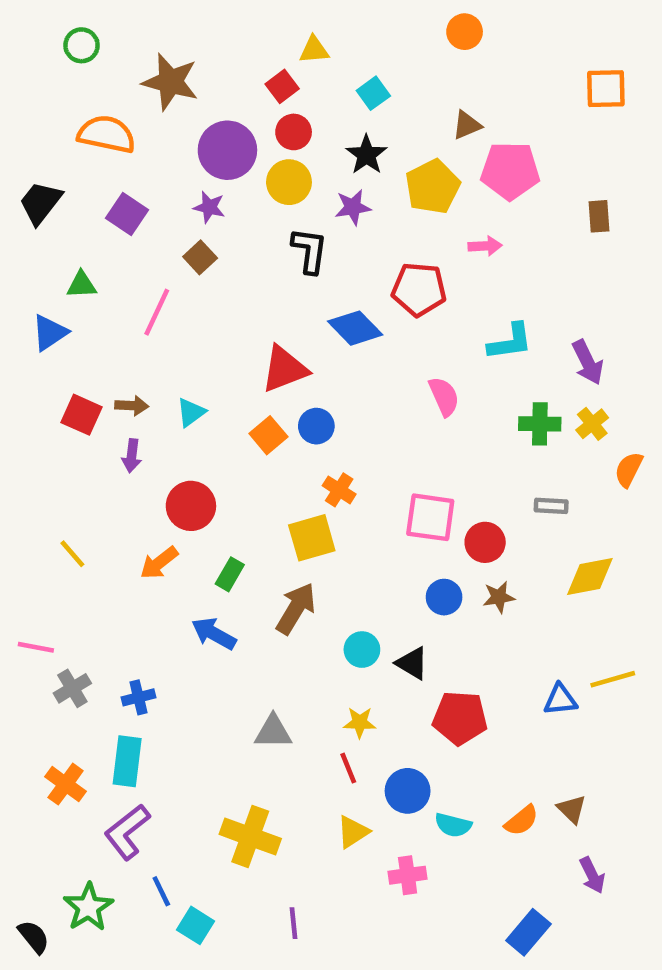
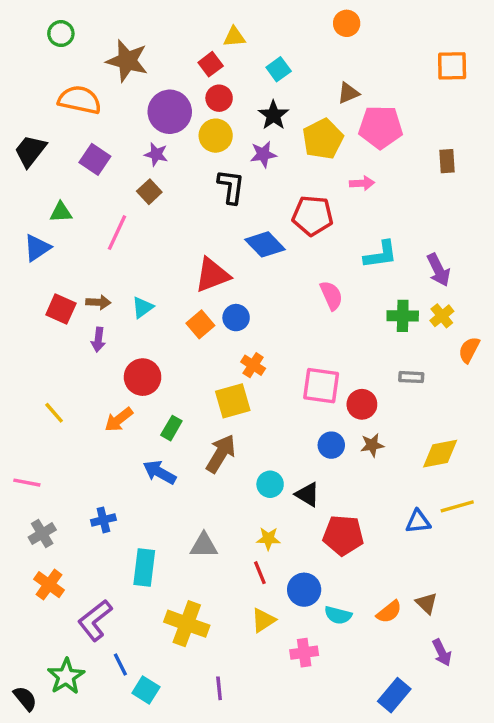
yellow diamond: (590, 577) -> (440, 454), moved
gray cross: (72, 688) -> (42, 534), moved
cyan rectangle: (127, 761) -> (144, 568), moved

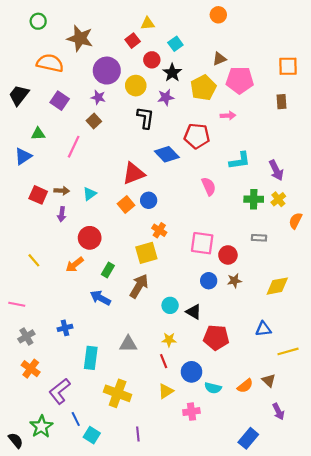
orange square: (452, 66) -> (288, 66), moved
red circle: (219, 98) -> (152, 60), moved
yellow line: (457, 506) -> (288, 351), moved

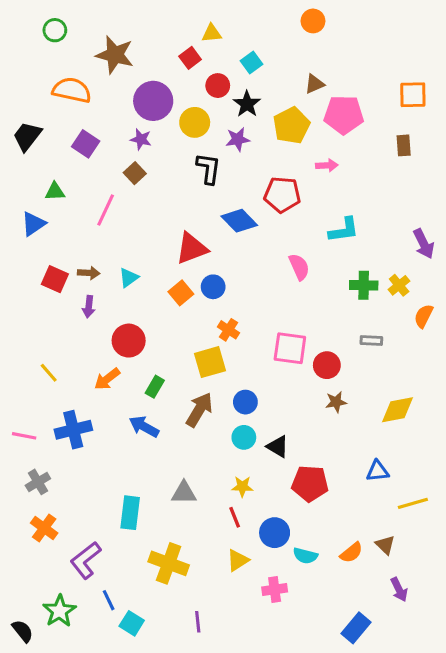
purple arrow: (276, 170) -> (424, 244), moved
blue circle: (209, 281) -> (245, 402), moved
blue cross: (65, 328) -> (73, 430), moved, size x1.6

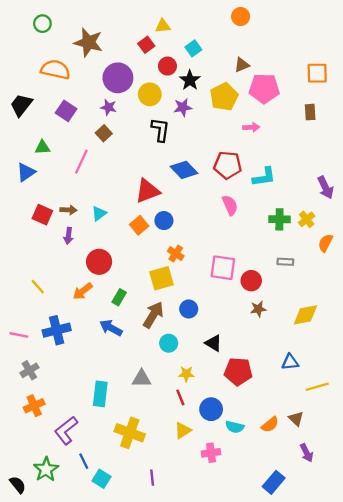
red pentagon: (282, 195) -> (228, 165), moved
cyan circle: (244, 437) -> (169, 343), moved
orange cross: (44, 528) -> (34, 406), turned 30

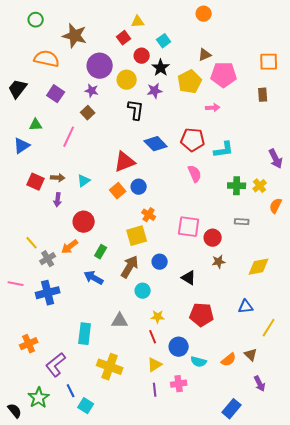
blue cross: (57, 330) -> (48, 293), moved
black triangle: (213, 343) -> (189, 278), moved
gray cross: (29, 370) -> (48, 259), moved
yellow line: (317, 387) -> (269, 328), turned -42
purple line: (152, 478) -> (155, 390), moved

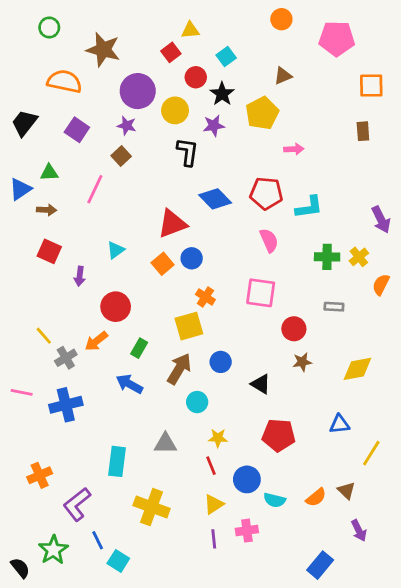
pink pentagon: (224, 75) -> (337, 39), moved
blue triangle: (22, 146) -> (20, 189), moved
brown arrow: (58, 178) -> (47, 210), moved
pink square: (189, 227) -> (261, 293), moved

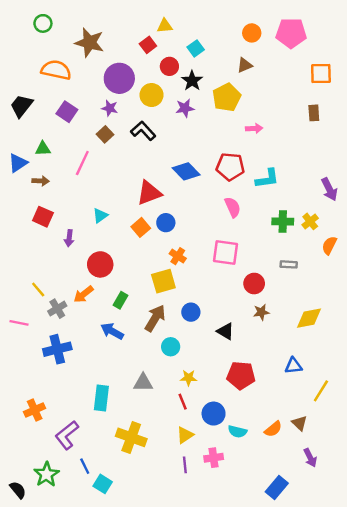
orange circle: (281, 19) -> (252, 33), moved
black L-shape: (187, 152) -> (143, 131), moved, turned -50
pink line: (22, 392) -> (19, 323), moved

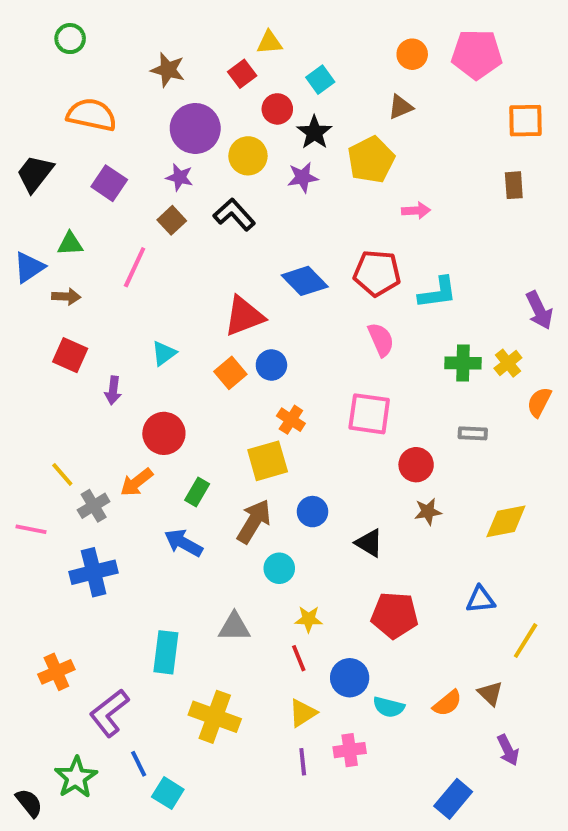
brown star: (89, 43) -> (168, 70), moved, size x0.7

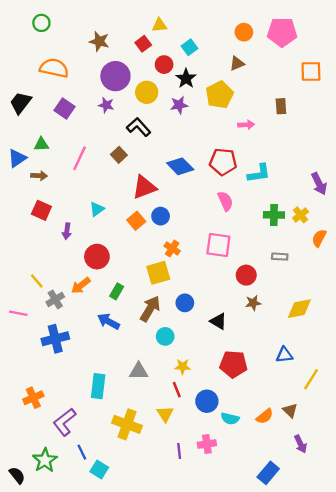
brown rectangle: (514, 185) -> (281, 106), moved
brown square: (172, 220) -> (119, 155), moved
yellow triangle: (303, 713) -> (165, 414), moved, turned -30

